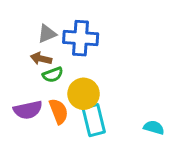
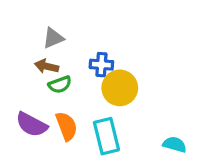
blue cross: (81, 38) -> (101, 65), moved, size x0.6
yellow circle: (84, 94) -> (120, 88), moved
purple semicircle: (28, 110) -> (32, 124), turned 40

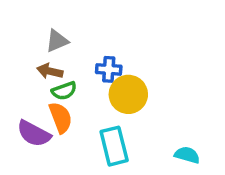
orange semicircle: (67, 126) -> (61, 118), moved

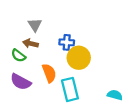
gray triangle: (57, 41) -> (35, 25), turned -40
green semicircle: (64, 91) -> (18, 56), moved, turned 56
orange semicircle: (61, 118) -> (49, 73), moved

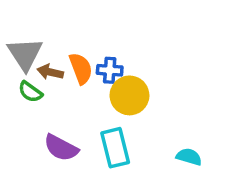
gray triangle: (35, 25) -> (25, 54), moved, size x1.5
orange semicircle: (49, 73) -> (81, 68), moved
purple semicircle: (21, 82) -> (61, 148), moved

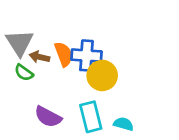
blue cross: (110, 70) -> (86, 56), size x1.5
cyan semicircle: (189, 157) -> (123, 124), moved

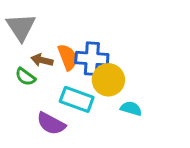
gray triangle: (20, 43) -> (21, 27), moved
cyan rectangle: (91, 117) -> (77, 99), moved, turned -56
cyan semicircle: (123, 124) -> (131, 108), moved

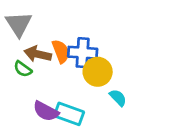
brown arrow: (42, 60) -> (38, 54), size x1.4
cyan rectangle: (77, 99) -> (69, 114), moved
cyan semicircle: (131, 108) -> (118, 98), turned 30

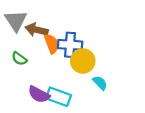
brown arrow: (38, 54) -> (37, 30), moved

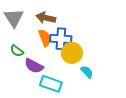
brown arrow: (37, 30) -> (46, 18), moved
purple semicircle: (39, 94) -> (34, 66), moved

